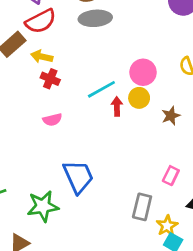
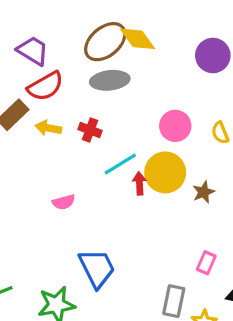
pink circle: (143, 72) -> (175, 126), moved
red cross: (50, 79) -> (90, 130), moved
yellow circle: (139, 98) -> (165, 172), size x1.6

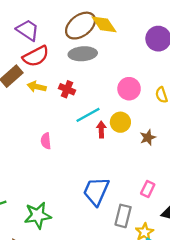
yellow circle: (165, 172) -> (120, 122), size x0.7
pink semicircle: (64, 202) -> (46, 141), turned 98
blue trapezoid: (97, 268) -> (96, 191), moved, turned -132

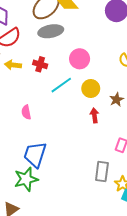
pink circle: (129, 89) -> (80, 59), moved
red arrow: (101, 129) -> (94, 115), moved
blue trapezoid: (96, 191) -> (35, 155), moved

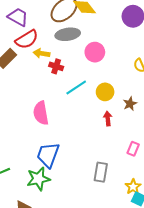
pink circle: (80, 59) -> (95, 52), moved
yellow arrow: (13, 65) -> (41, 53), moved
pink semicircle: (26, 112) -> (41, 113), size x1.6
gray rectangle: (102, 172) -> (101, 172), moved

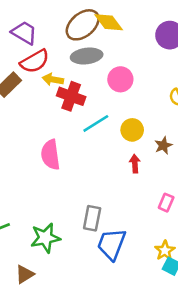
red cross: (56, 66) -> (71, 96), size x1.5
blue trapezoid: (48, 155) -> (112, 244), moved
gray rectangle: (101, 172) -> (92, 218), moved

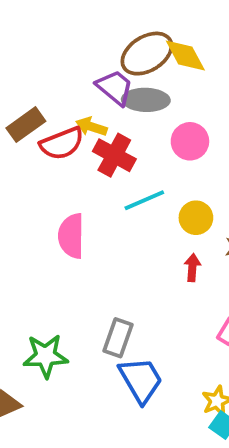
purple trapezoid: (24, 33) -> (115, 87), moved
red semicircle: (35, 61) -> (62, 143), moved
blue trapezoid: (112, 244) -> (141, 380), turned 120

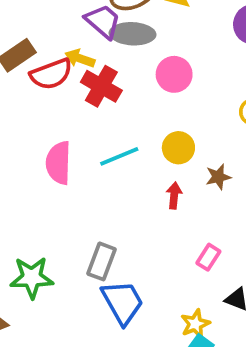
cyan line: (144, 200) -> (119, 156), moved

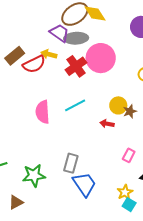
pink circle: (174, 74) -> (101, 58), size x1.5
red cross: (101, 86) -> (76, 66), moved, turned 30
yellow circle: (178, 148) -> (118, 105), moved
red arrow: (174, 195) -> (107, 124), turned -80

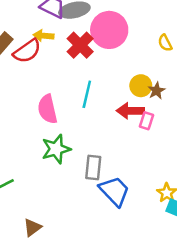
cyan line: (75, 105) -> (87, 94), turned -40
red arrow: (107, 124) -> (130, 111), size x1.5
pink rectangle: (129, 155) -> (146, 121), moved
green star: (34, 175) -> (56, 149), moved

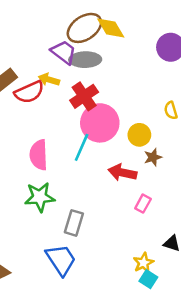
pink circle: (109, 30) -> (100, 123), moved
yellow circle: (141, 86) -> (139, 135), moved
pink rectangle: (146, 121) -> (143, 204), moved
blue trapezoid: (114, 191) -> (61, 260), moved

